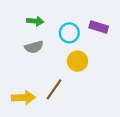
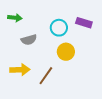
green arrow: (35, 21) -> (15, 18), moved
yellow arrow: (23, 98) -> (20, 70), moved

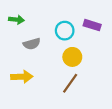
brown line: (46, 76) -> (70, 83), moved

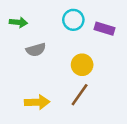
cyan circle: (65, 31) -> (73, 20), moved
yellow arrow: (22, 77) -> (37, 102), moved

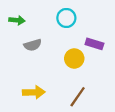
purple rectangle: (105, 29) -> (94, 44), moved
brown line: (80, 95) -> (78, 97), moved

